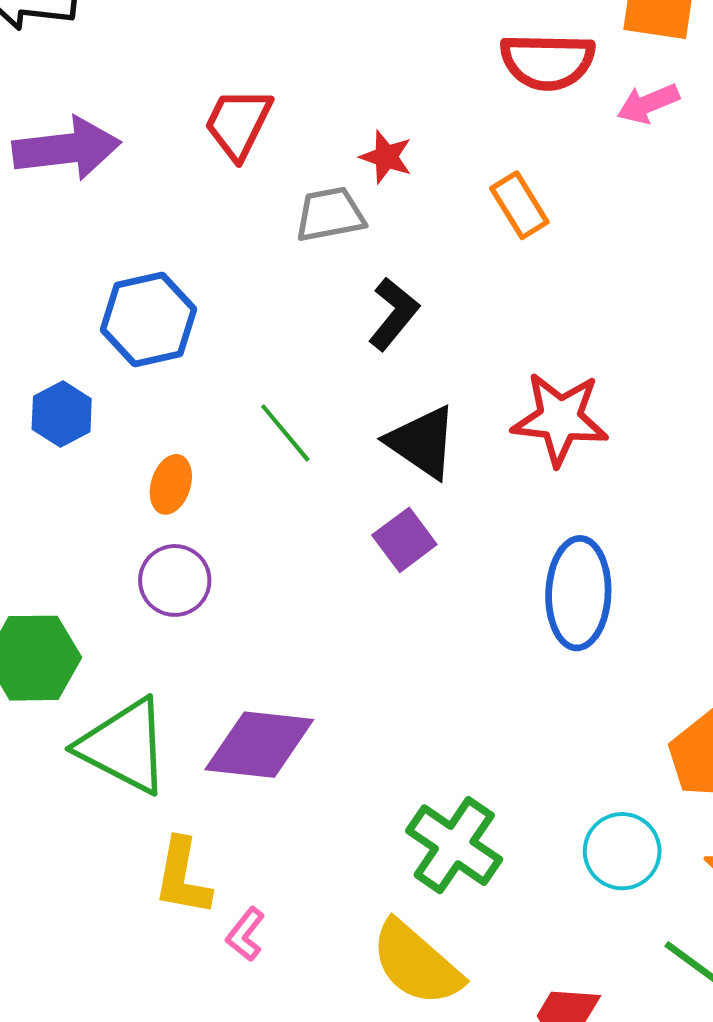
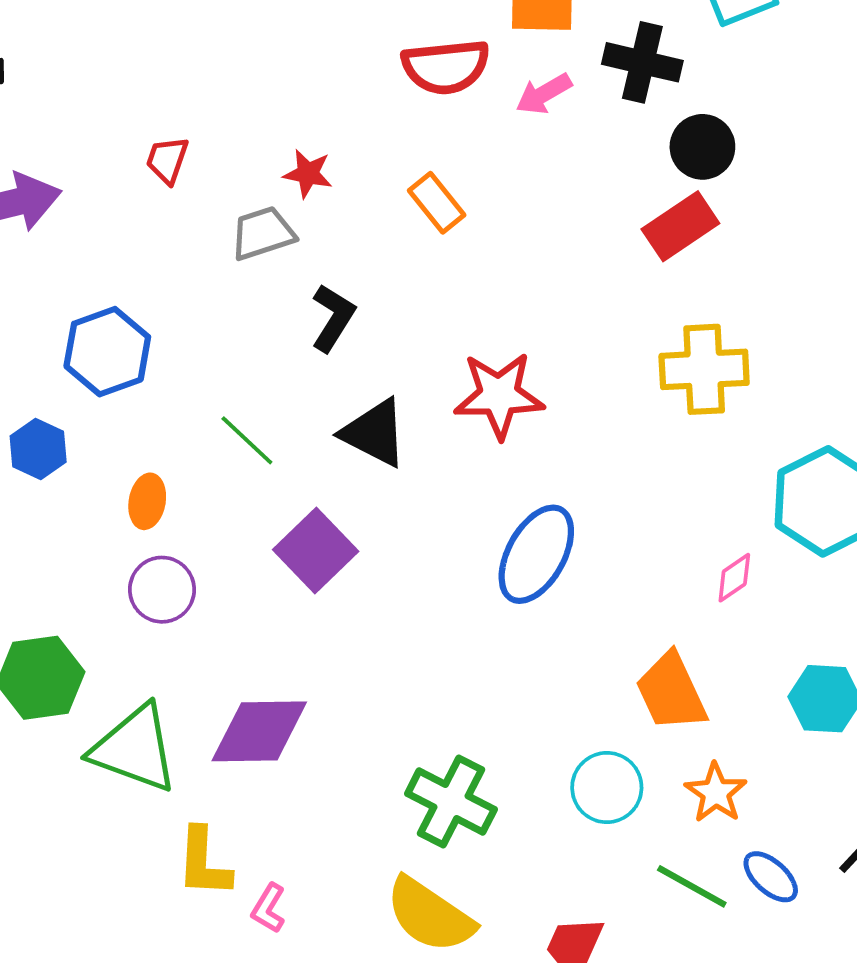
red trapezoid: (238, 123) -> (167, 160), size x0.7
purple square: (404, 540) -> (316, 550), moved, size x1.4
blue ellipse: (578, 593) -> (536, 554), turned 34

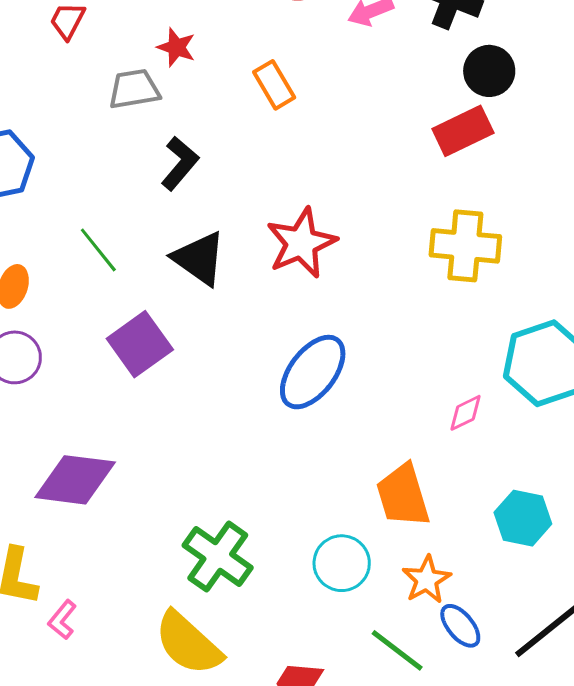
red star: (499, 395) -> (301, 243), turned -30
blue ellipse: (771, 877) -> (460, 626), moved

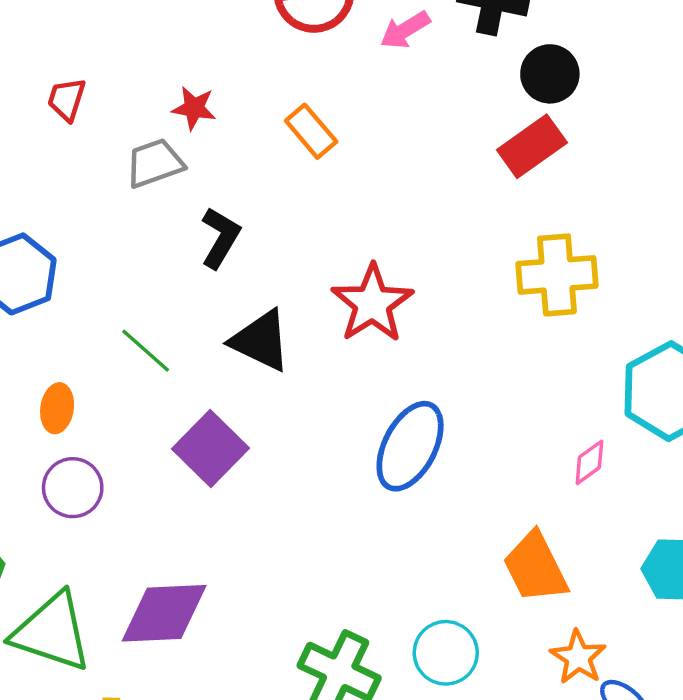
cyan circle: (342, 563) -> (446, 653), moved

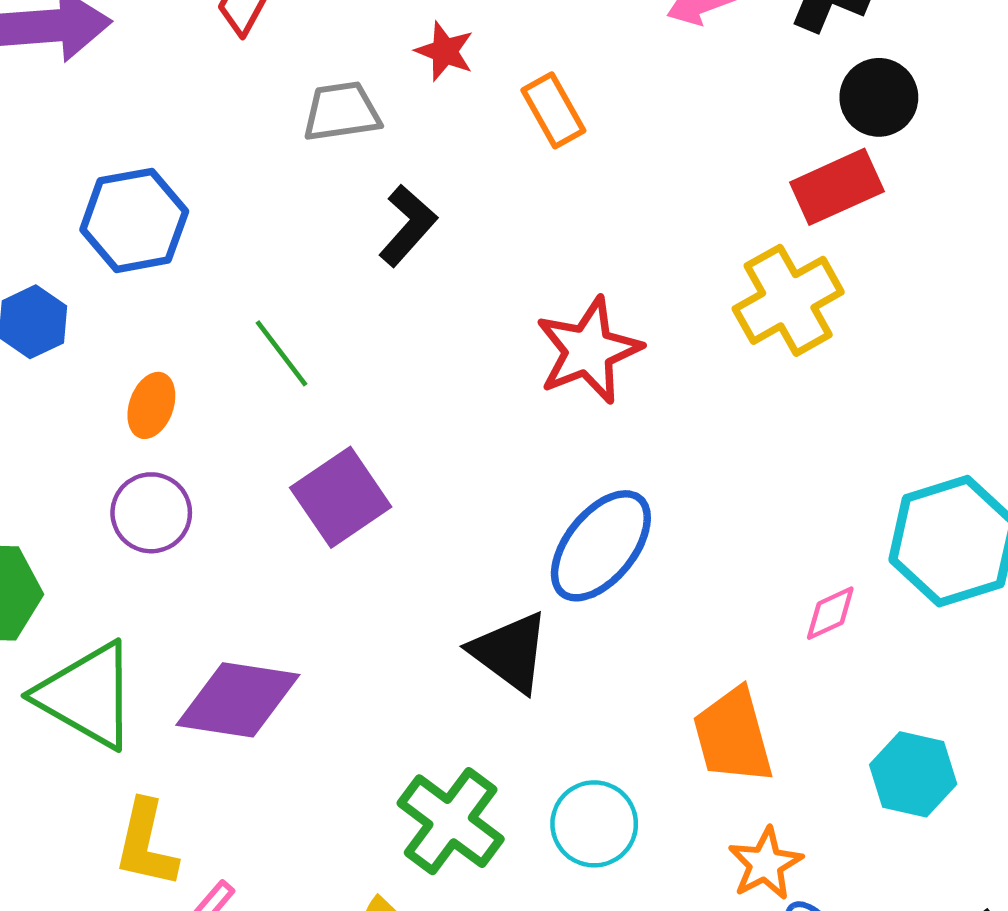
red star: (194, 108) -> (445, 51), moved
yellow cross: (557, 275) -> (788, 300), moved, turned -36
black triangle: (261, 341) -> (510, 652), moved

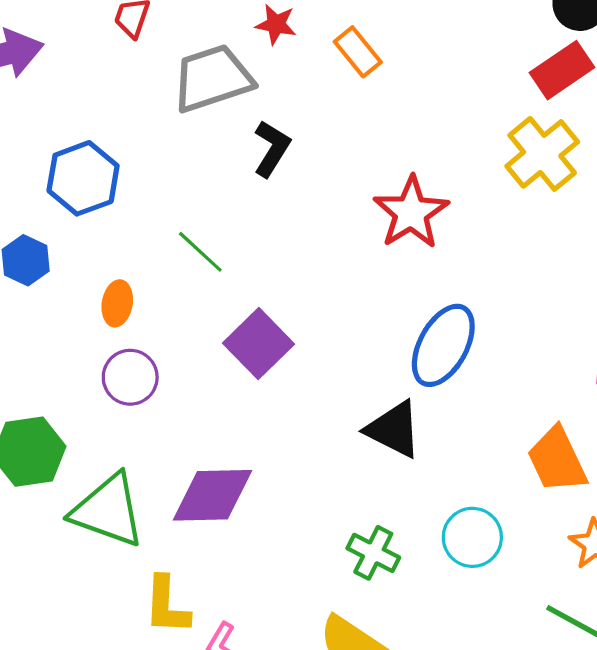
gray trapezoid: (342, 112) -> (212, 78), size x1.5
green cross: (451, 821) -> (373, 553), size x0.7

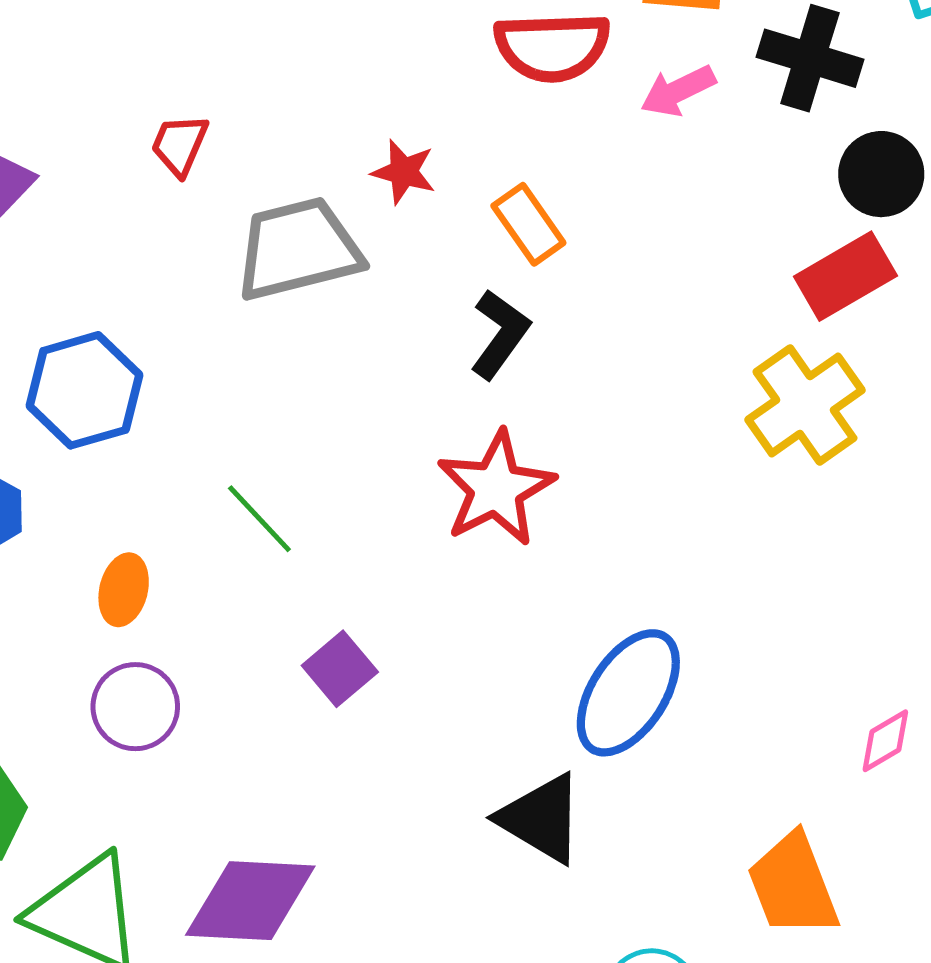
black L-shape: (272, 149) -> (500, 334), moved
red star: (411, 213) -> (496, 488), moved
purple square: (259, 344) -> (340, 669), size x0.7

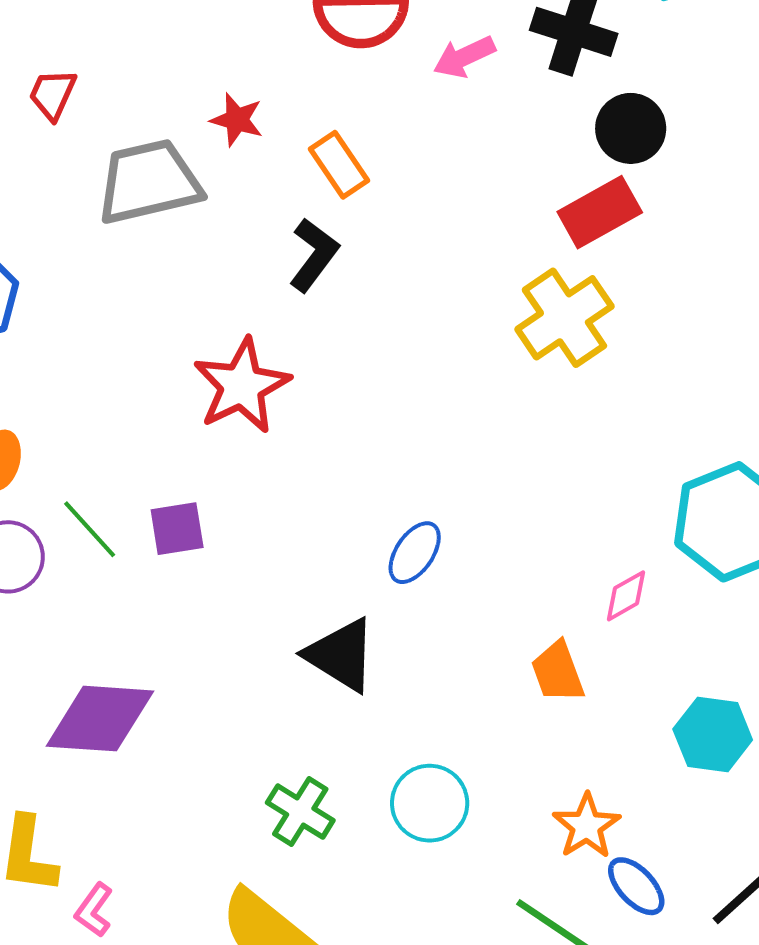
red star: (496, 488) -> (242, 386), moved
green line: (259, 519) -> (90, 529), moved
purple square: (340, 669) -> (177, 529), turned 30
blue ellipse: (628, 693) -> (415, 553), size x0.6
orange trapezoid: (793, 885) -> (558, 672), moved, size x0.7

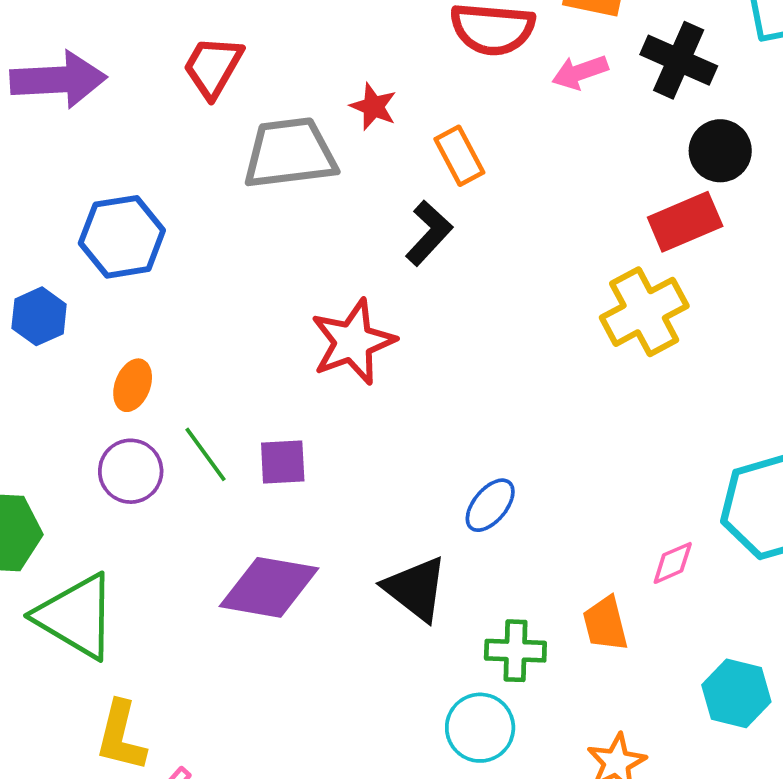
red trapezoid: (52, 94) -> (213, 67), size x1.4
purple diamond: (100, 719) -> (269, 587), moved
green cross: (300, 811) -> (515, 651), moved, turned -36

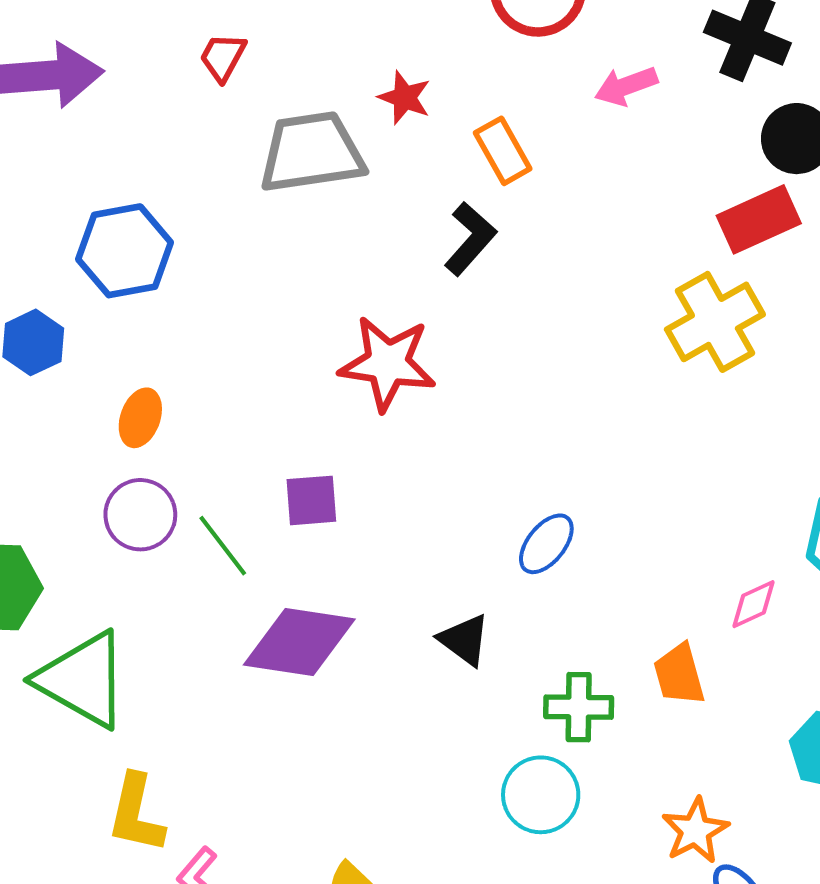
red trapezoid: (213, 67) -> (223, 57), size x0.7
pink arrow: (580, 72) -> (626, 86), moved
red star: (353, 342) -> (388, 363), turned 30
green line: (205, 454) -> (223, 546), moved
black triangle: (416, 589) -> (464, 640), size x0.7

